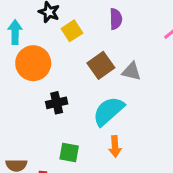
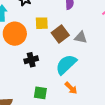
yellow square: (72, 31) -> (42, 23), moved, turned 32
orange arrow: (115, 146) -> (71, 88), turned -40

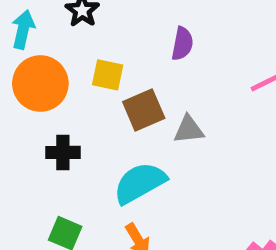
gray triangle: (81, 37) -> (189, 130), turned -32

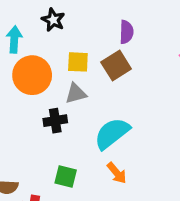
brown square: (144, 110) -> (116, 65), moved
gray triangle: (189, 130) -> (76, 93), moved

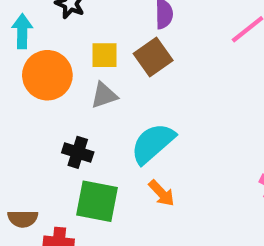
black cross: (55, 121) -> (78, 152), moved, turned 30
green square: (66, 176) -> (97, 201), size x1.5

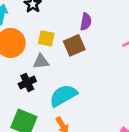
black cross: (78, 152) -> (27, 82), moved, turned 35

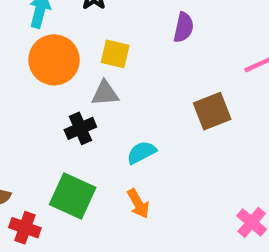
brown square: (74, 45) -> (212, 111), moved
cyan semicircle: (63, 95) -> (141, 152), size x0.6

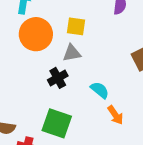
cyan semicircle: (141, 152) -> (100, 90), turned 72
orange arrow: (138, 204) -> (115, 115), moved

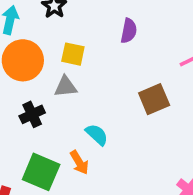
black cross: (58, 78) -> (32, 114), moved
orange arrow: (115, 115) -> (79, 162), moved

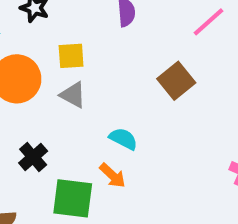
gray triangle: (66, 87) -> (73, 95), turned 50
black cross: (32, 114) -> (33, 157), moved

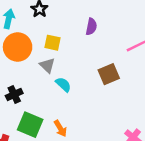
cyan semicircle: (123, 139) -> (63, 85), moved
orange arrow: (113, 176) -> (60, 128), moved

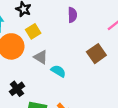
yellow square: (52, 43) -> (33, 31), moved, turned -32

